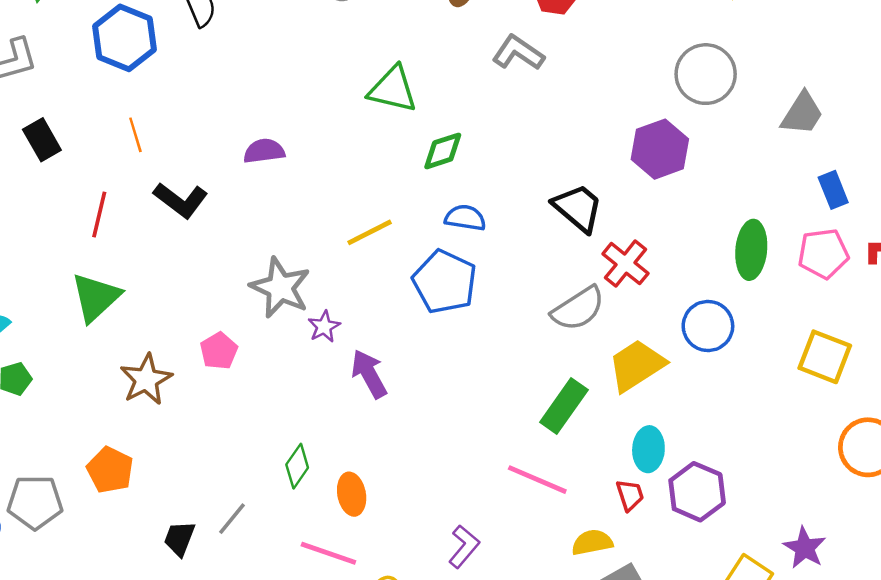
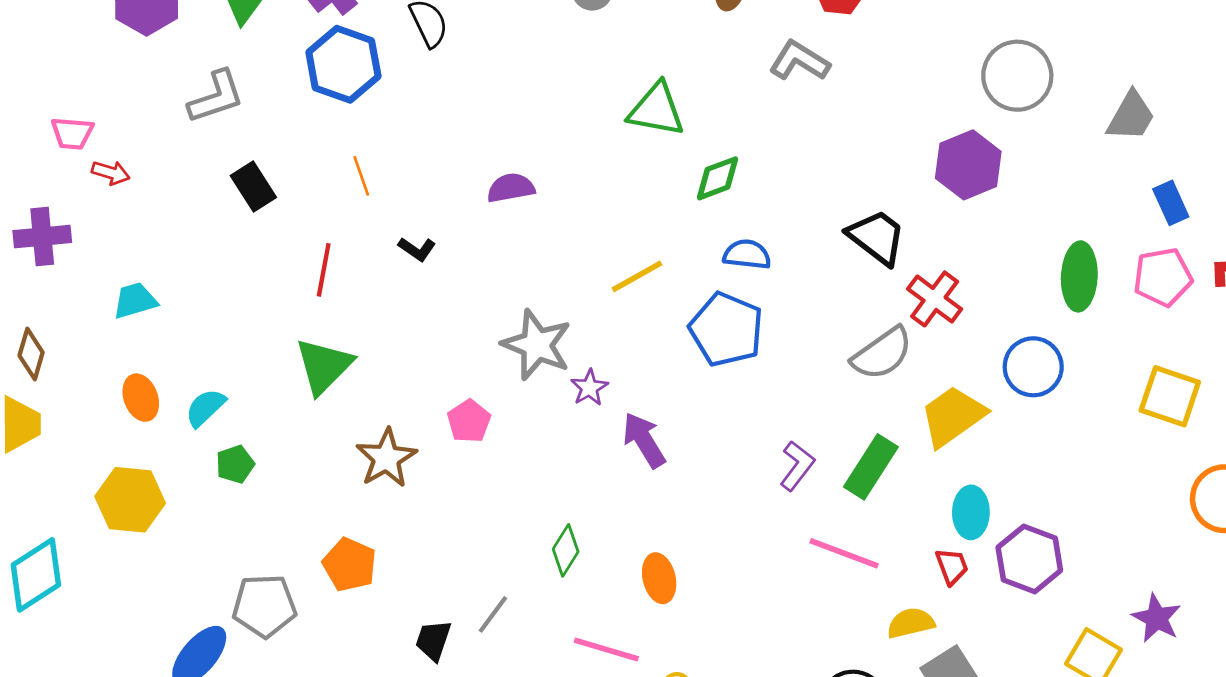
black L-shape: (181, 200) -> (417, 249), size x0.6
orange ellipse: (352, 494) -> (659, 578), moved
purple L-shape: (464, 547) -> (797, 466), moved

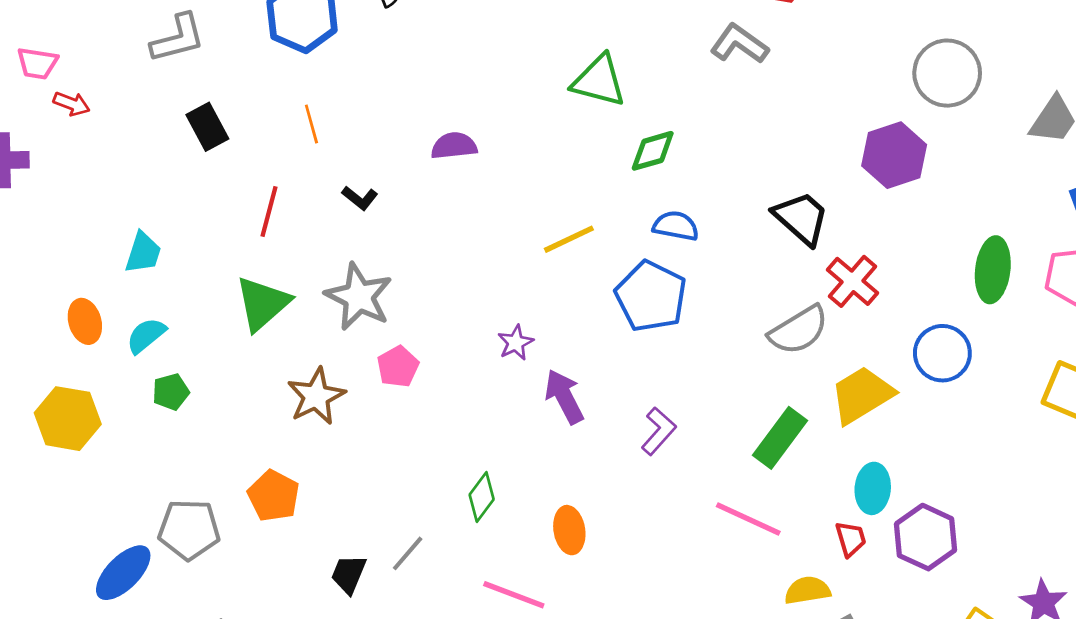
cyan trapezoid: (135, 301) -> (143, 253), moved, turned 120
gray star: (537, 345) -> (359, 297), moved
purple L-shape: (797, 466) -> (659, 431), moved

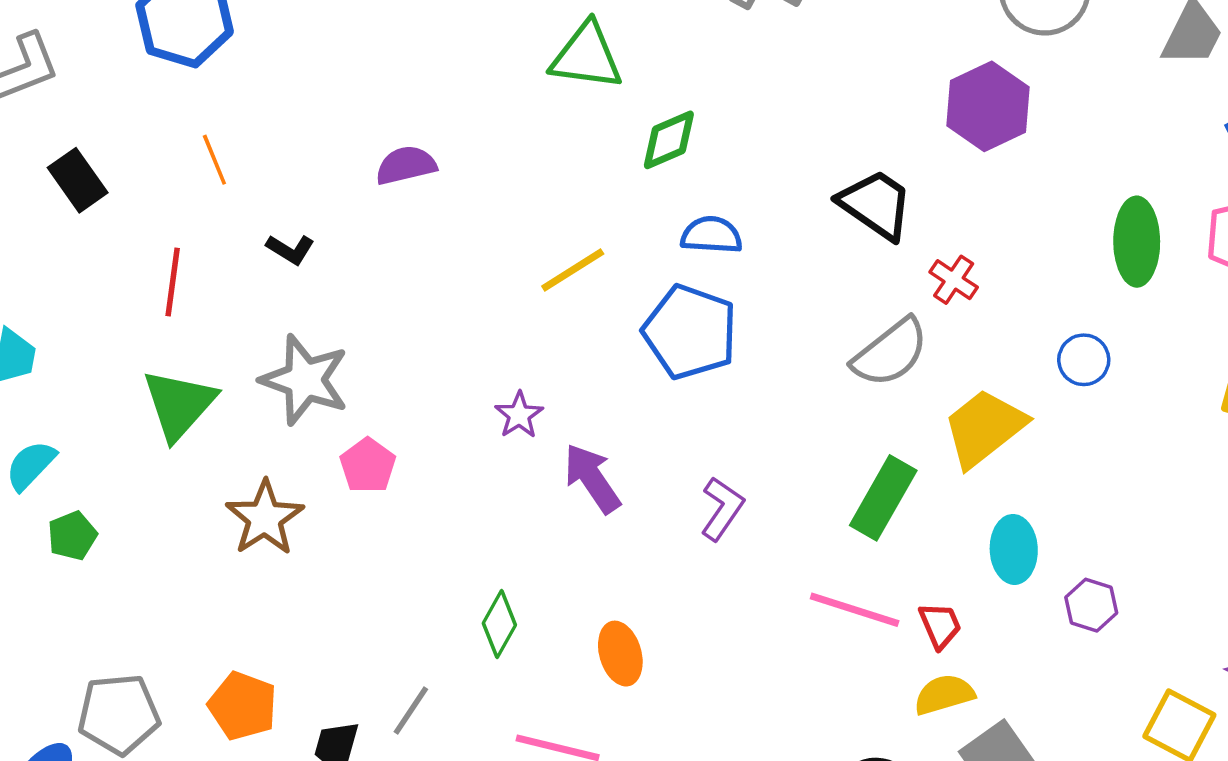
red cross: (853, 281) -> (954, 280), size x0.7
blue circle: (942, 353) -> (1084, 360), size x0.7
orange pentagon: (274, 496) -> (243, 706), moved
purple hexagon: (925, 537) -> (1091, 605), size x0.6
red trapezoid: (851, 539) -> (940, 625), moved

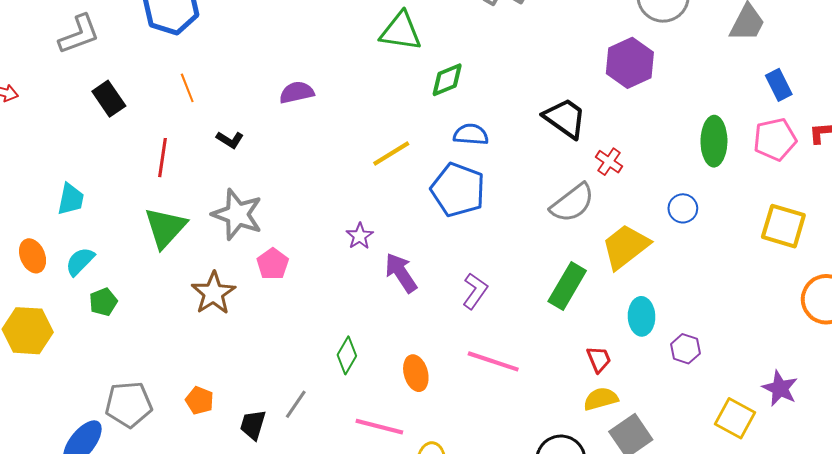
pink line: (855, 610) -> (493, 361), moved
orange pentagon: (243, 706) -> (200, 400), size x0.7

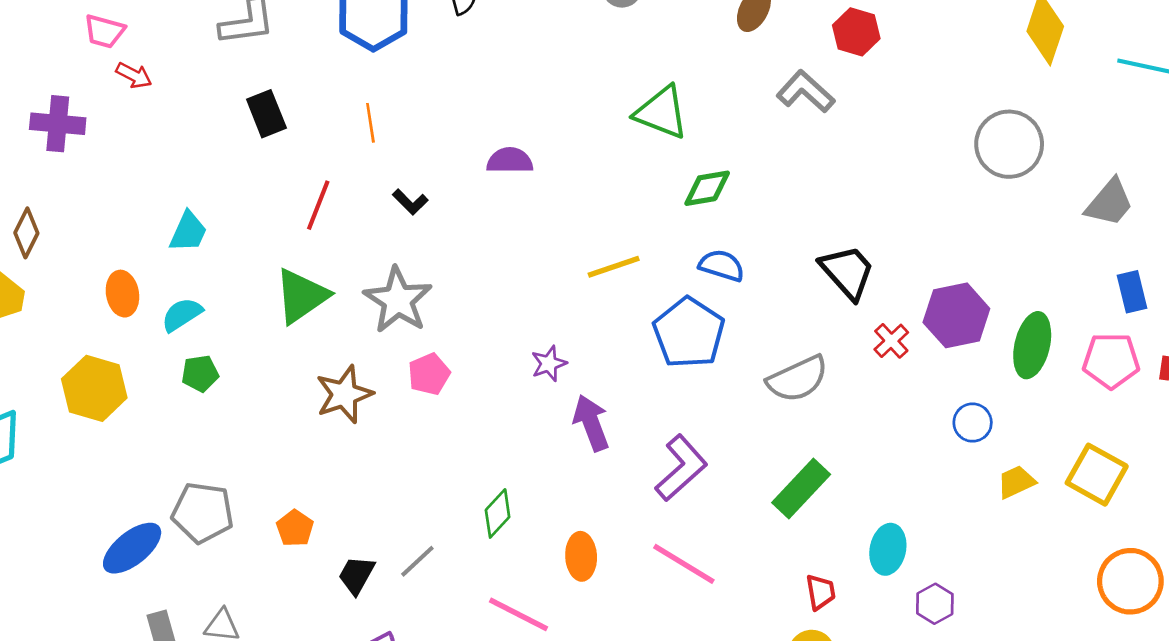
purple hexagon: (630, 63) -> (956, 315), moved
gray semicircle: (572, 203) -> (798, 379), moved
yellow trapezoid: (626, 247) -> (1016, 482), moved, size x0.6
purple L-shape: (475, 291) -> (681, 468), size x1.4

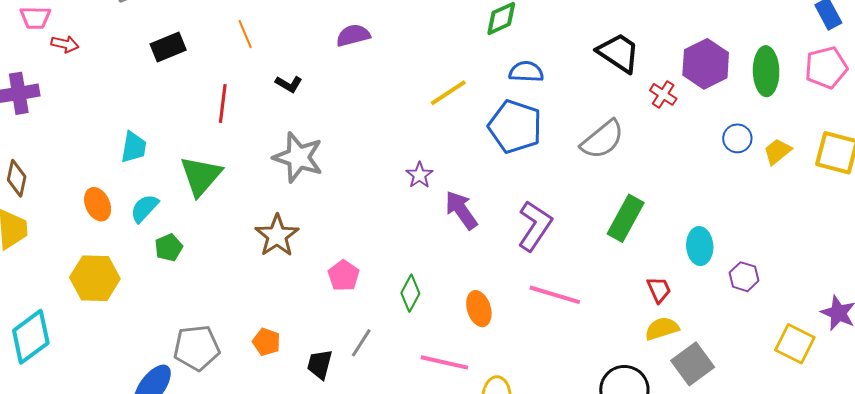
black rectangle: (266, 114) -> (168, 47), turned -76
green triangle: (301, 296) -> (201, 176), moved
pink pentagon: (429, 374) -> (344, 276), moved
yellow trapezoid: (1016, 482) -> (777, 151), moved

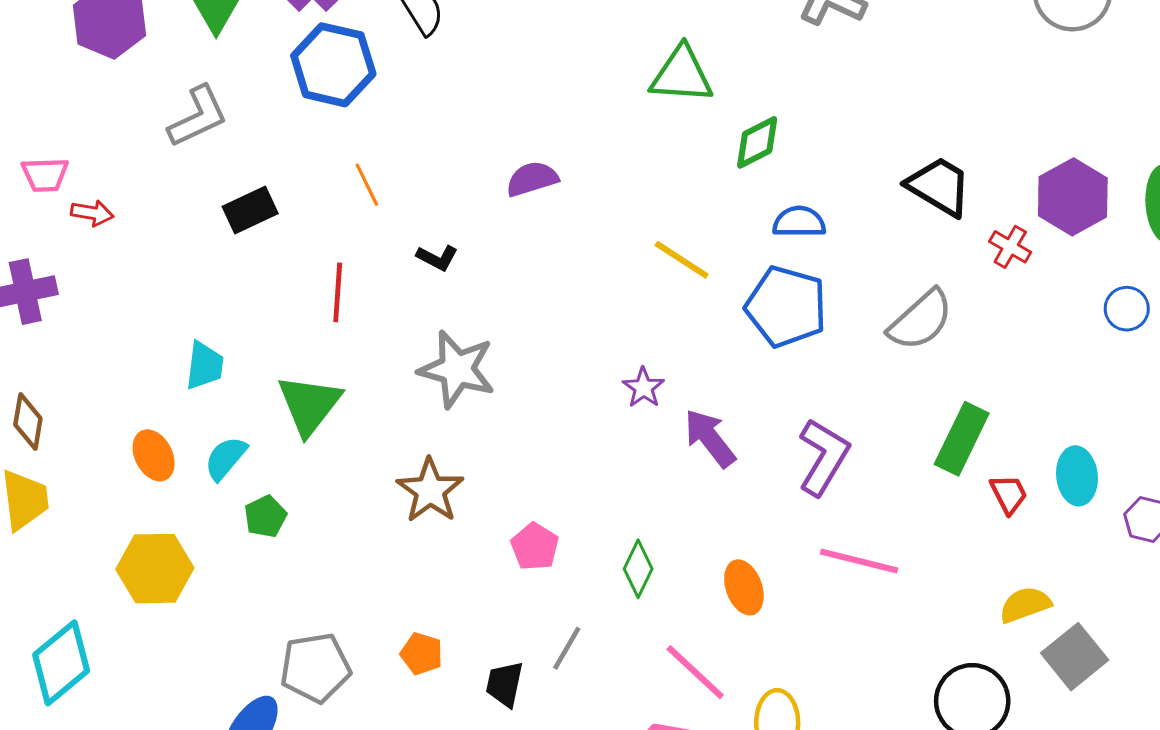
yellow line: (448, 93) -> (682, 260), turned 69
red trapezoid: (659, 290) -> (1009, 494), moved
pink line: (444, 362) -> (695, 672), turned 33

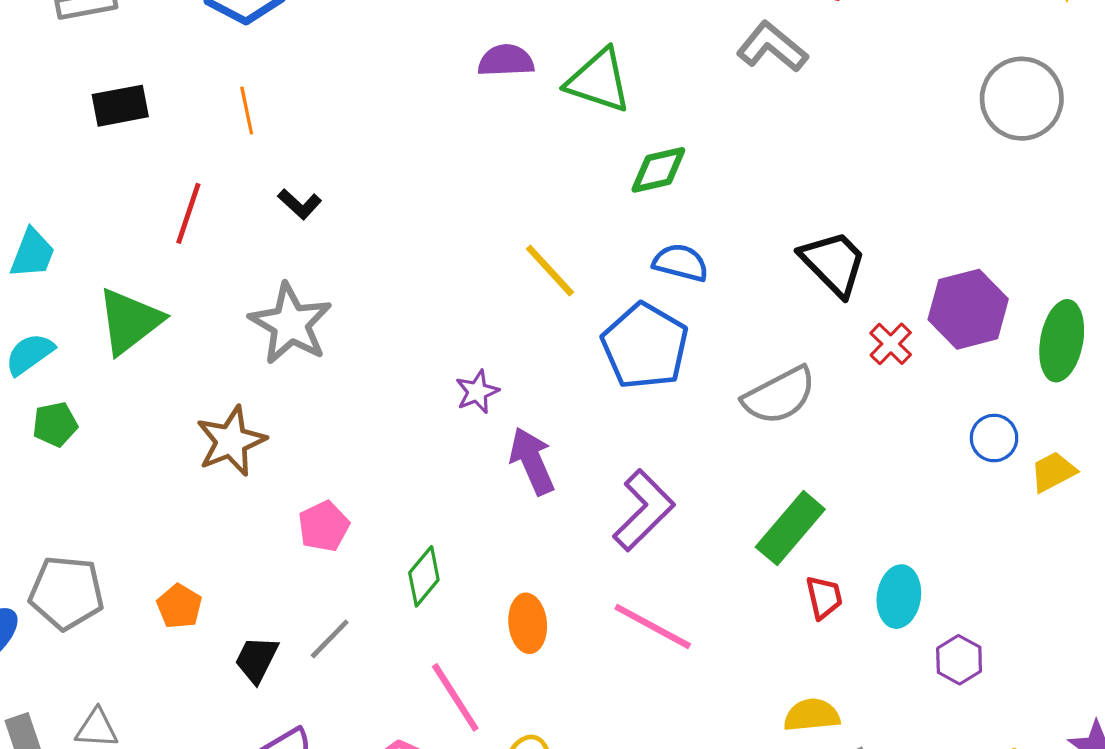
purple semicircle: (532, 179) -> (506, 61), moved

